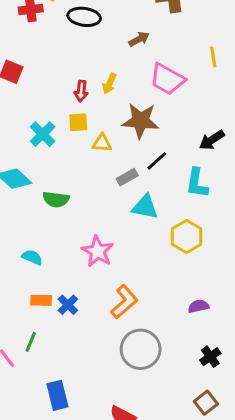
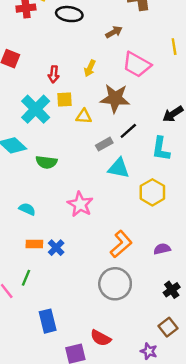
red arrow: (81, 91) -> (54, 74), moved
cyan cross: (43, 134) -> (36, 109), size x1.4
orange L-shape: (124, 302) -> (121, 244), moved

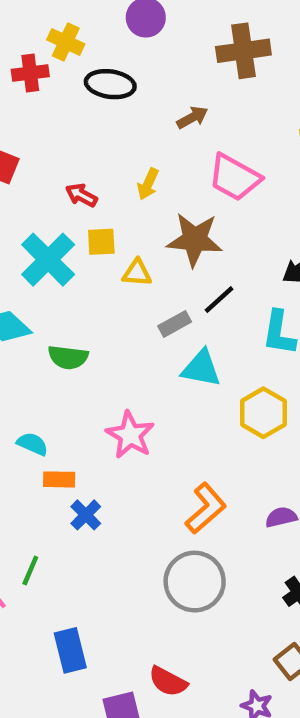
red arrow: (54, 74) -> (81, 195), turned 112
orange rectangle: (34, 244) -> (59, 479), moved

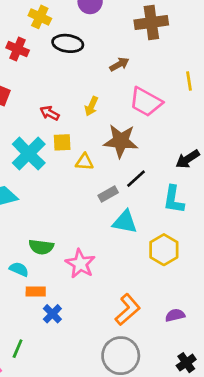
red cross: (30, 73) -> (18, 49), moved, turned 30
green semicircle: (68, 357) -> (41, 247), moved

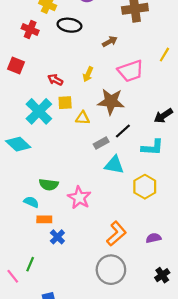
yellow line: (189, 81) -> (164, 55), turned 40
pink trapezoid: (146, 102) -> (131, 71), turned -48
cyan L-shape: (174, 200) -> (152, 147), turned -95

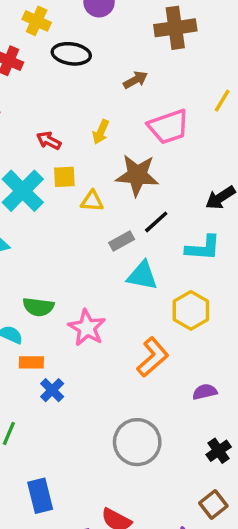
orange L-shape: (116, 234) -> (153, 357), moved

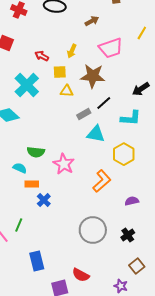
yellow square: (64, 177) -> (60, 72), moved
black cross: (219, 451) -> (128, 235), moved

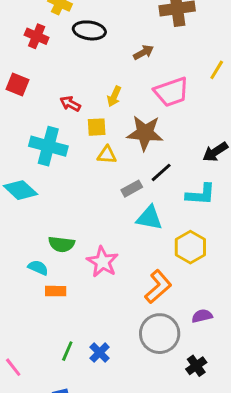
cyan cross: (27, 85) -> (48, 146), turned -30
blue cross: (44, 200) -> (100, 353), moved
green line: (19, 225) -> (67, 351), moved
gray circle: (93, 230) -> (160, 334), moved

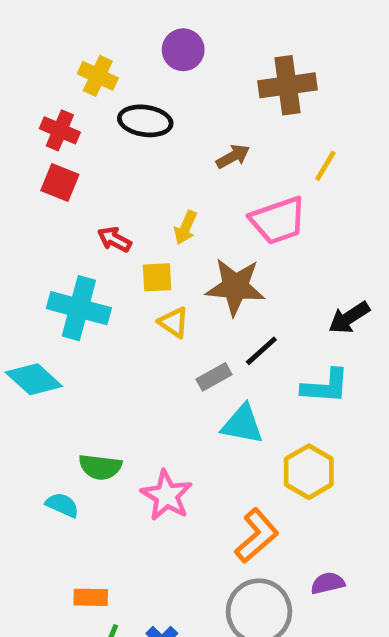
yellow line: (217, 70) -> (325, 166), moved
red square: (18, 85) -> (60, 183), moved
yellow triangle: (107, 155) -> (174, 322), turned 30
orange rectangle: (56, 291) -> (91, 597), moved

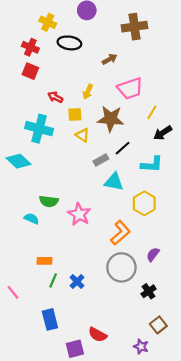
yellow line: (325, 166) -> (152, 112), moved
purple semicircle: (328, 583) -> (153, 254), turned -40

